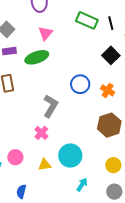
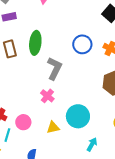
green ellipse: (37, 57) -> (35, 43), moved, turned -60

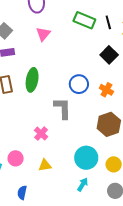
gray L-shape: (54, 68) -> (63, 108), moved, turned -30
cyan circle: (78, 116) -> (86, 158), moved

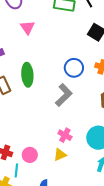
gray L-shape: (63, 108) -> (64, 95), turned 60
pink cross: (41, 134) -> (65, 135), moved

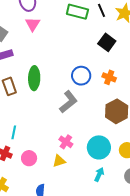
pink triangle: (27, 27) -> (33, 24), moved
cyan line: (16, 170) -> (14, 132), moved

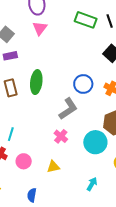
pink cross: (66, 142) -> (61, 136), moved
cyan circle: (99, 147) -> (95, 142), moved

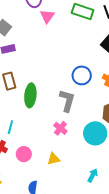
pink triangle: (40, 28) -> (47, 16), moved
green ellipse: (36, 82) -> (30, 95), moved
gray L-shape: (68, 109) -> (67, 101), turned -40

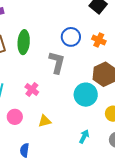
green ellipse: (30, 95) -> (24, 42), moved
pink cross: (60, 128) -> (32, 89), moved

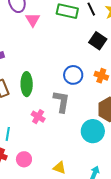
pink cross: (32, 89) -> (38, 117), moved
yellow triangle: (45, 121) -> (59, 168), moved, turned 40

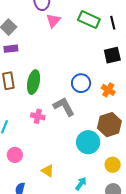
black square: (98, 41) -> (112, 55), turned 30
gray L-shape: (61, 102) -> (64, 107), turned -50
pink cross: (38, 117) -> (38, 116), turned -32

